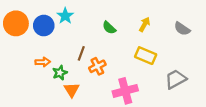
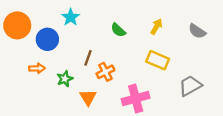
blue circle: (44, 26) -> (47, 39), moved
orange arrow: (43, 62) -> (37, 68), moved
orange triangle: (72, 90) -> (88, 97), moved

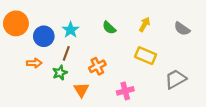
cyan star: (71, 17) -> (71, 30), moved
brown line: (88, 58) -> (66, 53), moved
pink cross: (136, 99) -> (125, 91), size x0.7

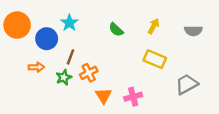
gray semicircle: (182, 29) -> (193, 31), turned -35
cyan star: (71, 30) -> (69, 23), moved
orange cross: (97, 66) -> (89, 73), moved
orange triangle: (81, 90) -> (104, 96), moved

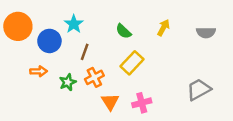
brown line: (71, 57) -> (85, 52), moved
yellow rectangle: (155, 59) -> (132, 63), moved, turned -70

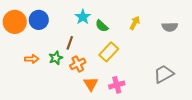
cyan star: (74, 24) -> (83, 17), moved
blue circle: (49, 41) -> (39, 20), moved
green star: (68, 82) -> (56, 58), moved

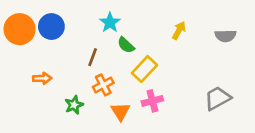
green semicircle: (102, 26) -> (126, 45), moved
green star: (56, 58) -> (74, 105), moved
pink cross: (117, 85) -> (152, 101), moved

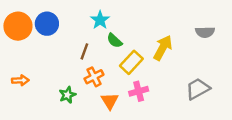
yellow arrow: (179, 30) -> (163, 48), moved, size x1.5
orange arrow: (42, 78) -> (20, 80), moved

